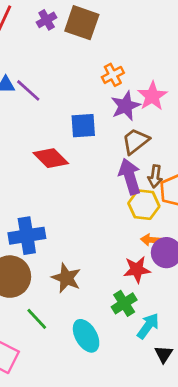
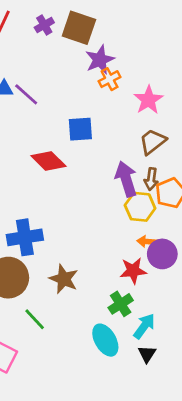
purple star: (126, 106) -> (100, 60), moved
brown trapezoid: (135, 141) -> (153, 142), moved
cyan ellipse: (86, 336) -> (105, 340), moved
black triangle: (164, 354) -> (147, 354), moved

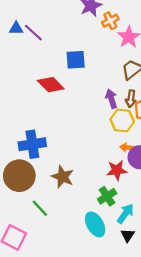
orange cross: (110, 79) -> (110, 21), moved
purple arrow: (126, 179) -> (111, 99), size x0.7

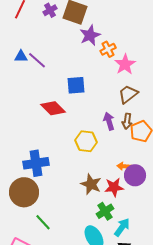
yellow hexagon: (122, 120) -> (86, 141), moved
brown star: (63, 177) -> (91, 184), moved

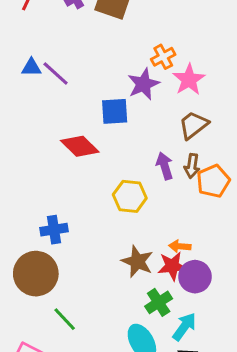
purple star: (90, 35) -> (143, 84), moved
blue cross: (36, 163) -> (54, 230), size x0.7
orange arrow: (124, 166) -> (180, 246), moved
purple circle: (135, 175) -> (195, 277), moved

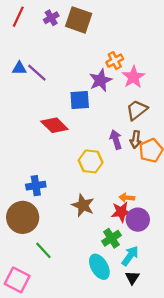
brown star: (137, 261) -> (83, 205), moved

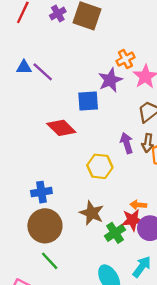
brown circle: (23, 217) -> (45, 226), moved
green cross: (111, 238) -> (115, 233), moved

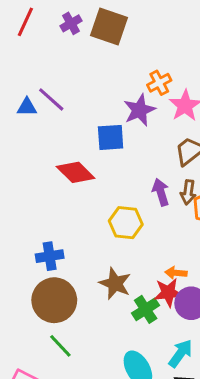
blue triangle: (24, 67) -> (27, 107), moved

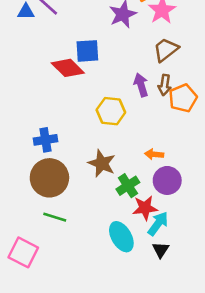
blue square: (111, 137) -> (87, 51), moved
red star: (168, 293) -> (145, 208), moved
green line: (60, 346) -> (55, 217), turned -30

